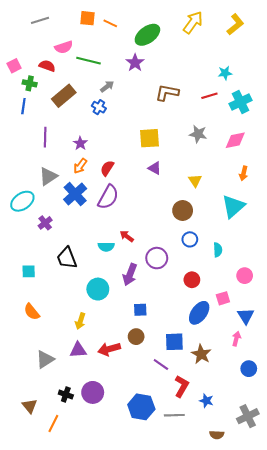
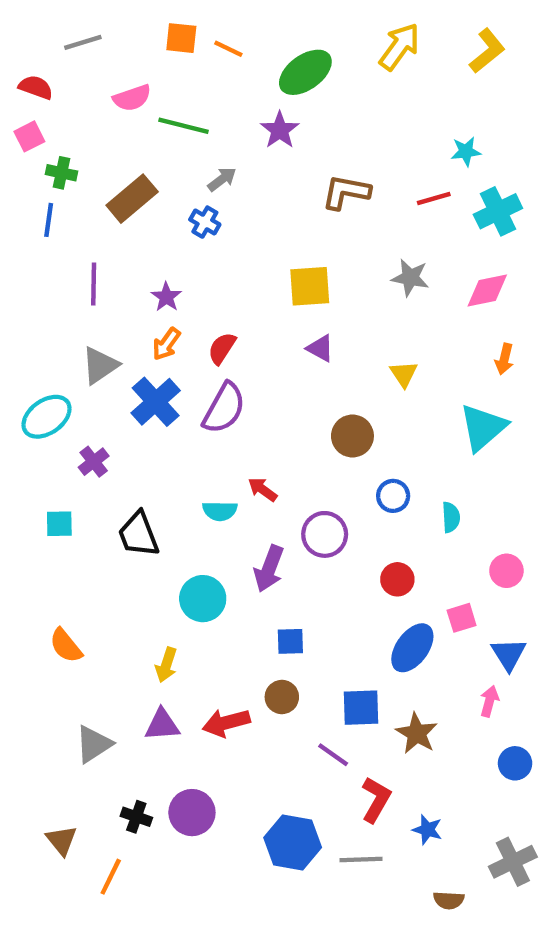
red semicircle: (47, 66) -> (36, 87), moved
brown circle: (183, 210) -> (352, 436), moved
cyan square: (29, 271) -> (59, 524), moved

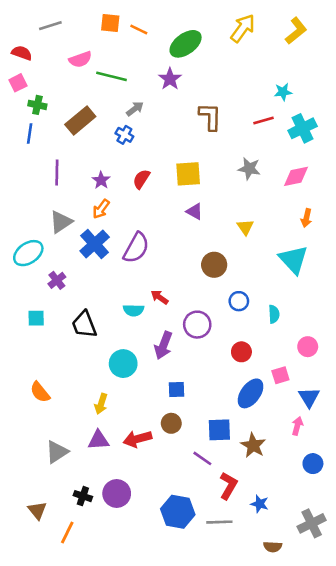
brown L-shape: (346, 192) -> (210, 117), turned 80
red semicircle: (222, 348) -> (141, 179), moved
cyan triangle: (483, 427) -> (293, 260), turned -32

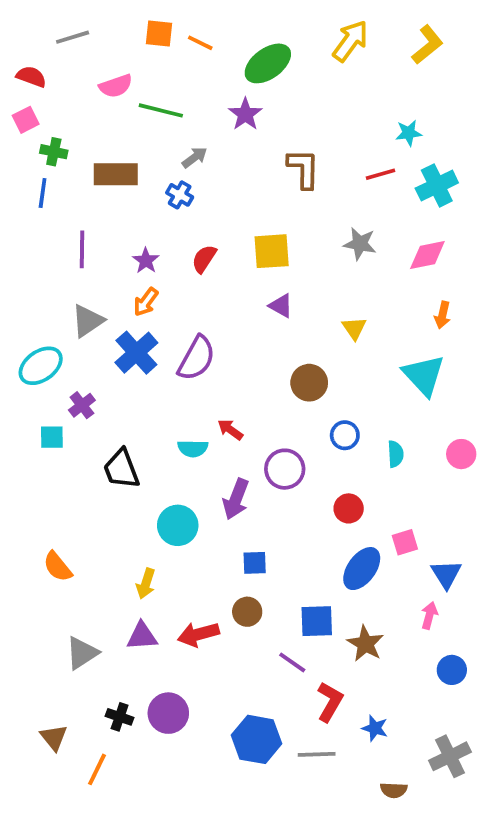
brown rectangle: (80, 121) -> (116, 174), turned 40
cyan square: (36, 318) -> (52, 437), moved
pink circle: (308, 347) -> (461, 454), moved

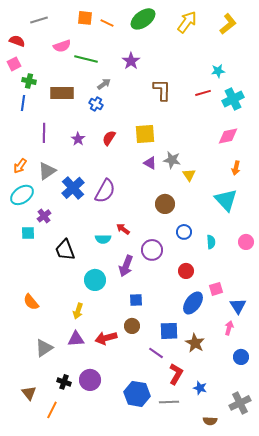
green ellipse: (268, 63) -> (143, 19), moved
gray star: (360, 244) -> (172, 160), moved
orange arrow: (146, 302) -> (20, 166), moved

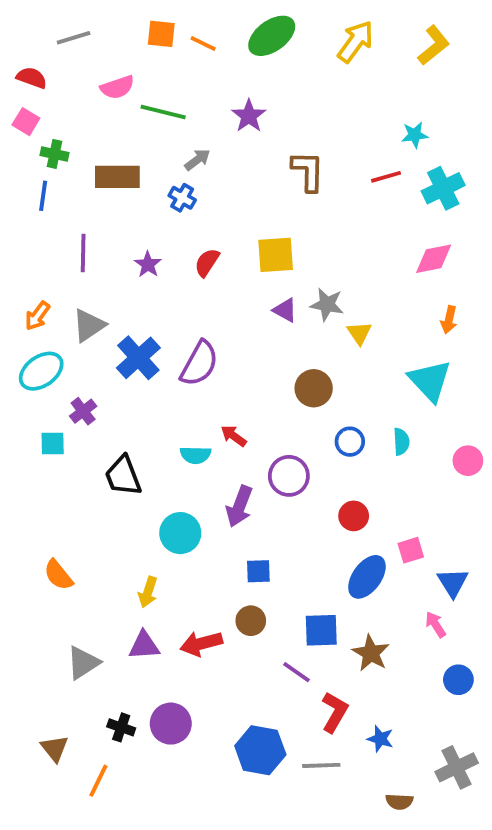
pink square: (14, 64) -> (26, 122), turned -32
cyan semicircle: (211, 242) -> (401, 442), moved
pink arrow: (229, 328) -> (436, 625), turned -48

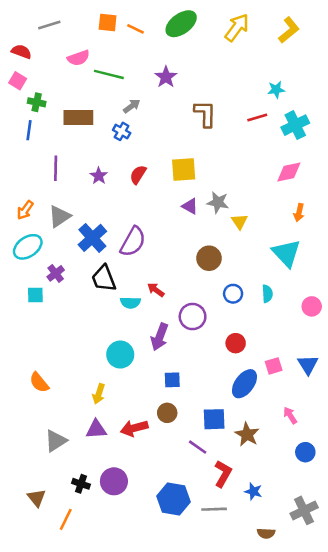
black trapezoid: (123, 476) -> (104, 278), moved
blue triangle: (453, 583) -> (308, 365), moved

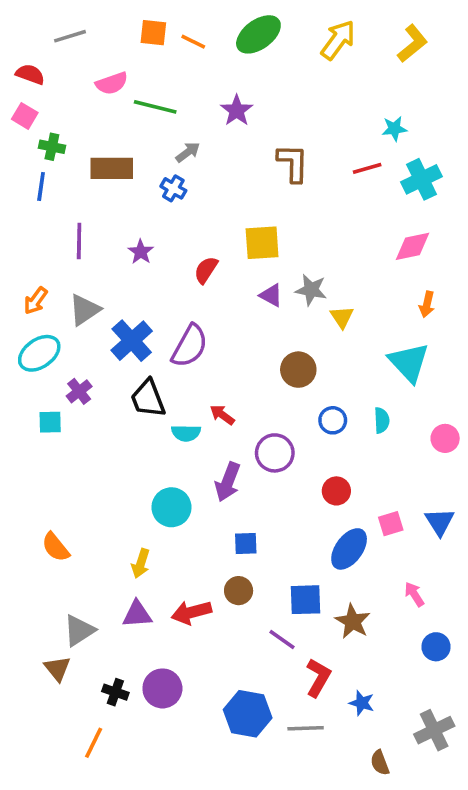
red semicircle: (138, 175) -> (206, 270), moved
brown triangle: (37, 498) -> (57, 669), moved
brown semicircle: (266, 533) -> (380, 763), turned 66

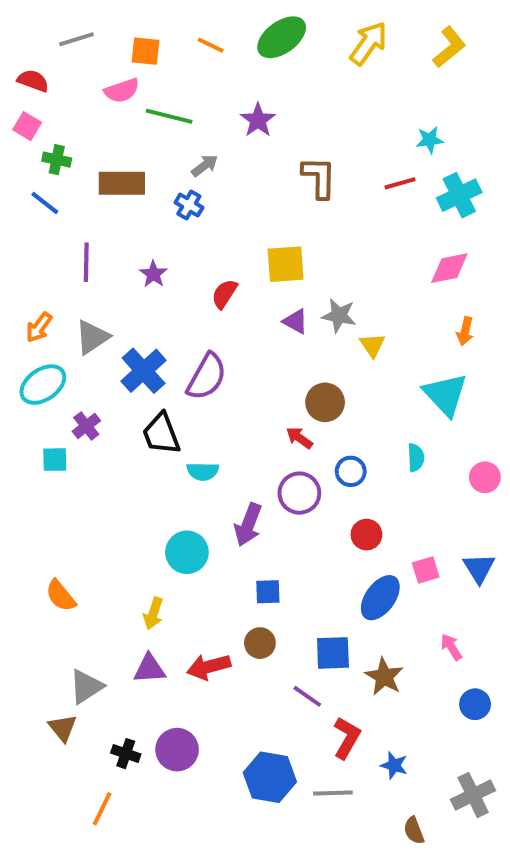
orange square: (153, 33) -> (145, 51), moved
blue line: (41, 187) -> (45, 203), turned -60
red arrow: (222, 415) -> (299, 438), moved
blue circle: (333, 420) -> (351, 471), moved

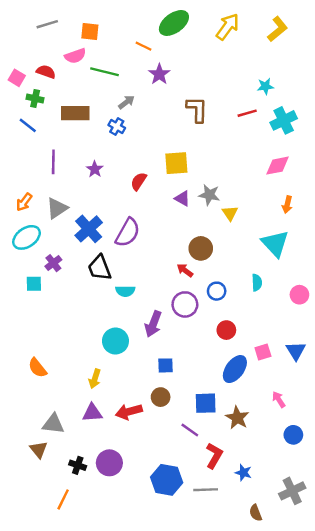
orange line: (211, 45) -> (143, 46), moved
red semicircle: (33, 81) -> (46, 72), moved
gray triangle: (86, 686) -> (53, 424), turned 40

